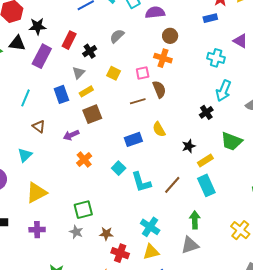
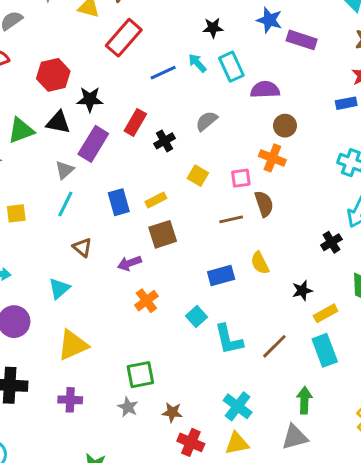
gray triangle: (79, 73) -> (65, 170), moved

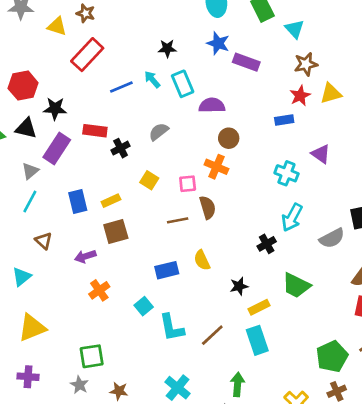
red rectangle: (135, 122) -> (95, 131), turned 65

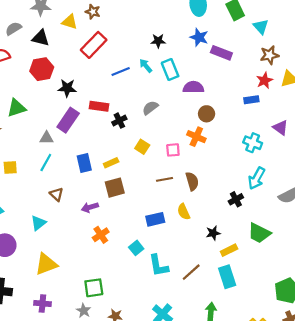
black triangle: (26, 128) -> (41, 38), moved
gray triangle: (30, 171) -> (46, 138), turned 40
brown semicircle: (208, 207) -> (192, 181), moved

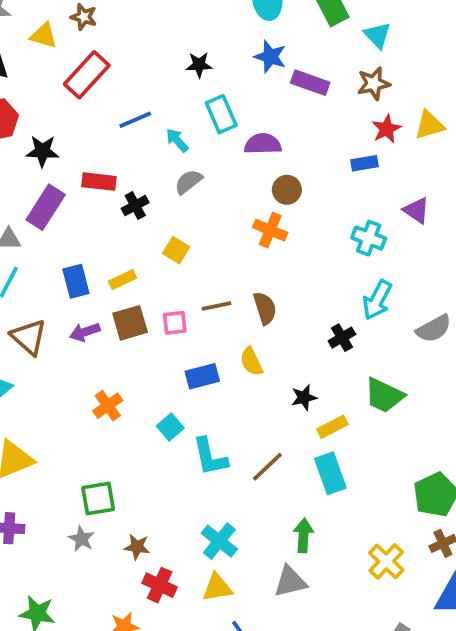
brown star: (269, 55) -> (374, 84), moved
cyan arrow: (146, 66) -> (177, 140), moved
pink square: (173, 150) -> (175, 323), moved
brown triangle: (56, 194) -> (29, 337), size x1.5
purple arrow: (90, 207) -> (85, 332), moved

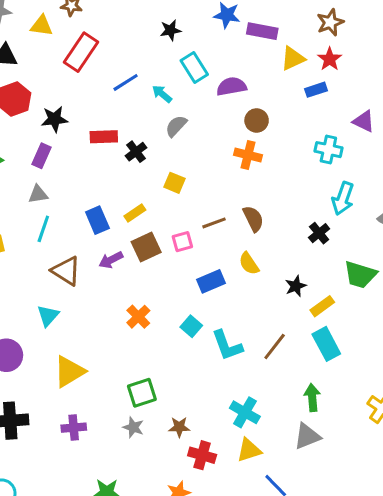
brown star: (374, 84) -> (330, 22), moved
yellow triangle: (430, 125) -> (293, 58), moved
purple rectangle: (46, 207) -> (42, 156), moved, size x0.7

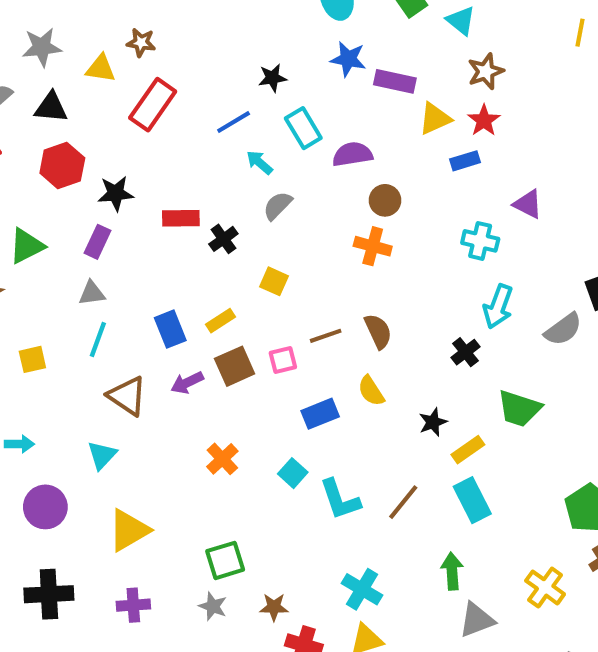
blue line: (126, 82) -> (234, 122), moved
gray triangle: (307, 436) -> (477, 620), moved

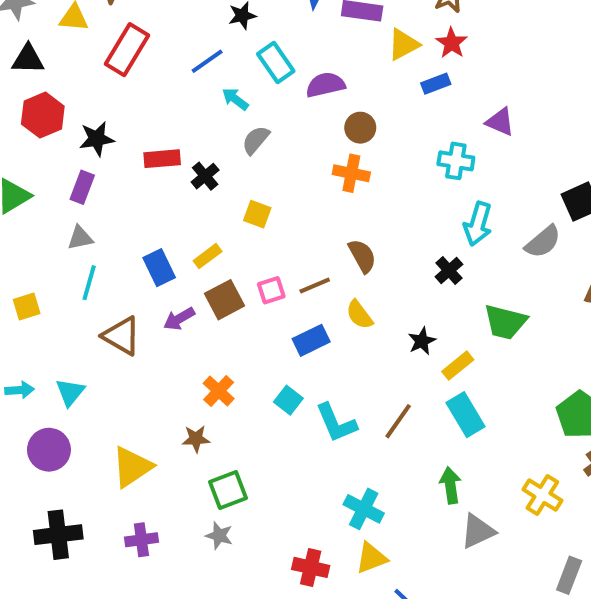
brown line: (326, 336) -> (315, 286), moved
cyan triangle: (102, 455) -> (70, 392), moved
brown star: (274, 607) -> (196, 439), moved

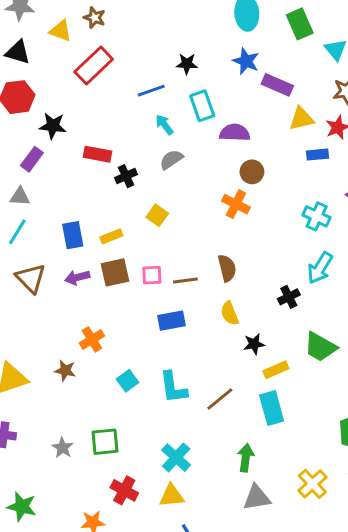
yellow semicircle: (359, 315) -> (230, 313), moved
cyan square: (288, 400) -> (127, 381), moved
green square: (228, 490) -> (105, 442), moved

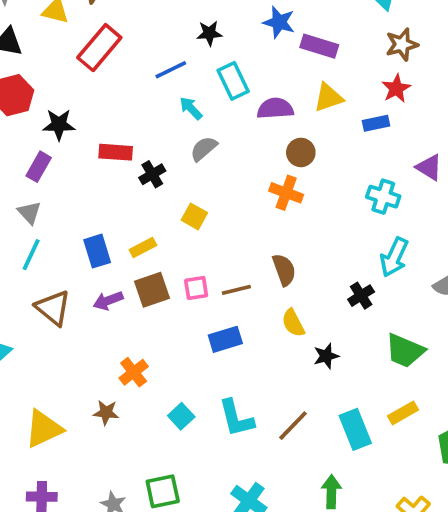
yellow triangle: (301, 119) -> (328, 98), moved
gray triangle: (20, 197) -> (29, 212), turned 50
yellow rectangle: (276, 370) -> (403, 413), moved

